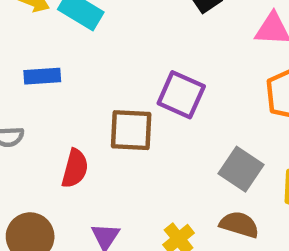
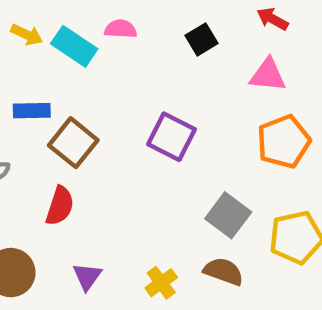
brown square: (131, 130) -> (73, 143), moved, turned 33

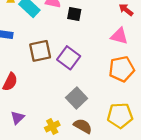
black square: (202, 39) -> (74, 14), moved, turned 32
brown square: (73, 143) -> (40, 51), moved, turned 30
gray square: (228, 215) -> (77, 98), moved

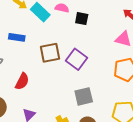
gray square: (77, 98) -> (84, 96), turned 30

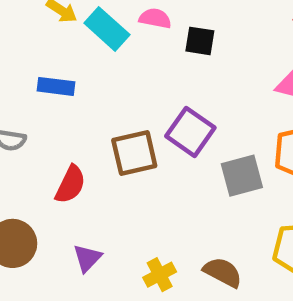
brown square: (50, 53) -> (134, 153), moved
gray square: (84, 96) -> (242, 176), moved

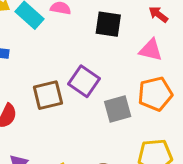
black square: (200, 41) -> (108, 24), moved, size x1.4

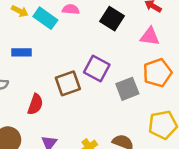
black square: (108, 24) -> (112, 19), turned 30

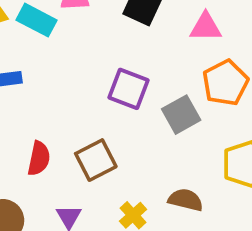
brown square: (68, 83) -> (96, 160), moved

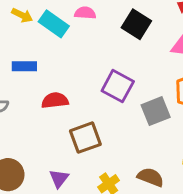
red semicircle: (39, 158) -> (55, 100), moved, turned -116

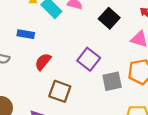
red semicircle: (55, 100) -> (43, 62), turned -54
brown square: (85, 138) -> (60, 91), turned 30

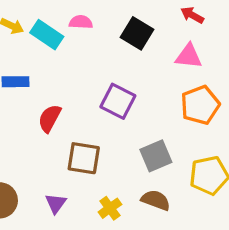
gray square: (112, 81) -> (156, 156), moved

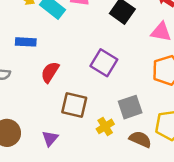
brown semicircle: (156, 200) -> (140, 139), moved
yellow cross: (110, 208) -> (105, 126), moved

